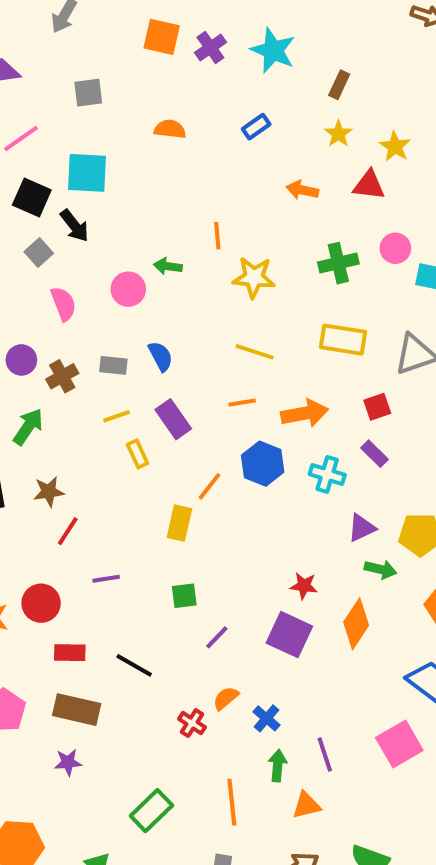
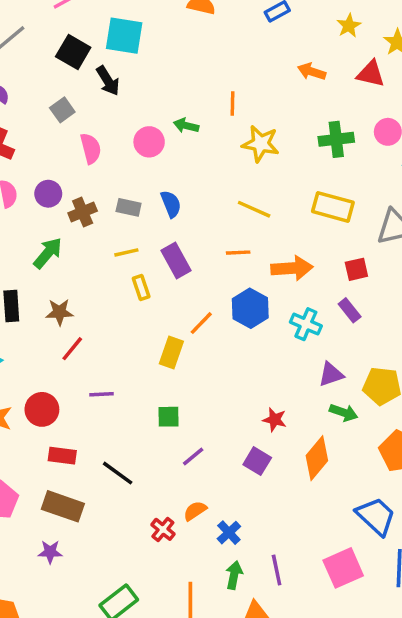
gray square: (39, 252) -> (62, 110), moved
purple square: (289, 635) -> (257, 461), size x0.7

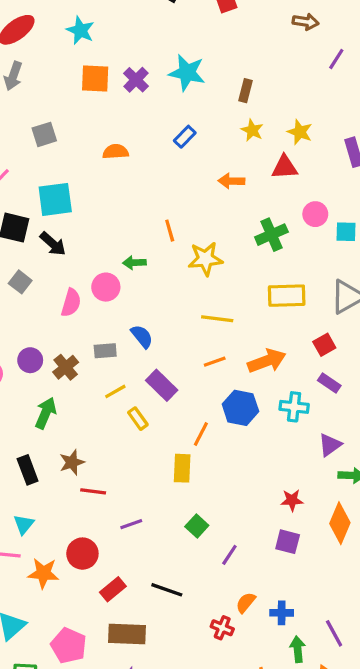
pink semicircle: (91, 148) -> (71, 303), moved, turned 48
red line: (72, 349) -> (93, 491), turned 75
green square: (168, 417) -> (197, 526), turned -30
red rectangle: (62, 456) -> (113, 589), turned -30
blue cross: (229, 533) -> (282, 613), turned -30

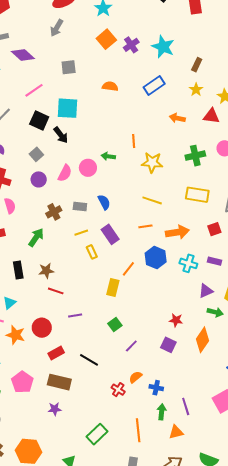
orange square: (95, 79) -> (106, 39), turned 36
blue rectangle: (185, 137) -> (154, 85), size x1.5
purple circle: (30, 360) -> (39, 179), moved
purple rectangle: (329, 383) -> (215, 261), moved, turned -32

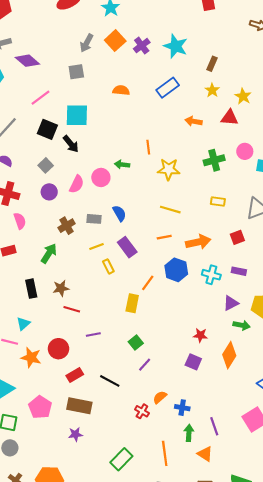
gray arrow: (57, 28) -> (87, 43), moved
yellow rectangle: (197, 195) -> (218, 202), size x0.6
purple line: (131, 346) -> (145, 365), moved
orange triangle: (176, 432) -> (205, 454), turned 49

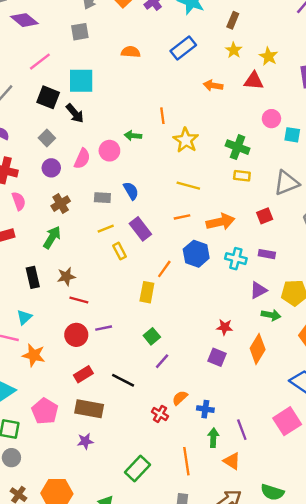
green cross: (214, 160) -> (238, 147), moved, turned 36
yellow star: (169, 169) -> (186, 140), turned 30
brown cross: (67, 226) -> (61, 204), moved
red circle: (59, 349) -> (76, 335), moved

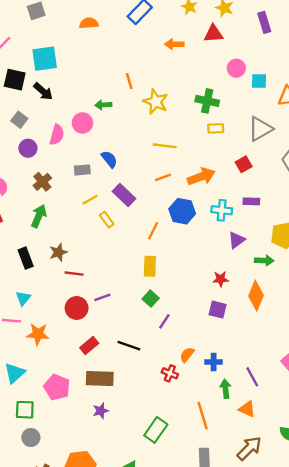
purple triangle: (258, 290) -> (237, 240), moved
yellow rectangle: (147, 292) -> (150, 266), moved

